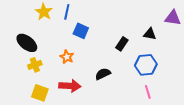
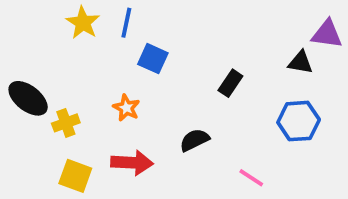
black triangle: (150, 34) -> (300, 62), moved
black ellipse: (27, 43) -> (28, 98), moved
blue hexagon: (146, 65) -> (299, 121), moved
pink line: (148, 92) -> (251, 178), moved, turned -40

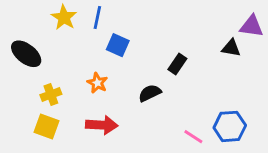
black ellipse: (28, 98) -> (26, 54), moved
blue hexagon: (299, 121) -> (230, 126), moved
black semicircle: (194, 140) -> (150, 93), moved
yellow square: (75, 176) -> (47, 126), moved

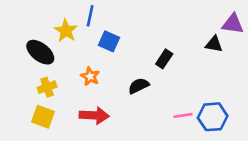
yellow star: (64, 17) -> (66, 31), moved
black ellipse: (26, 54) -> (40, 52), moved
pink line: (193, 137) -> (183, 115), moved, turned -42

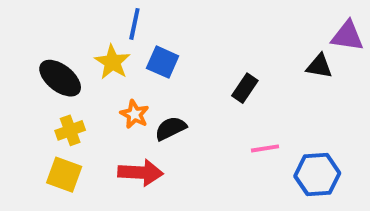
yellow star: (66, 31) -> (112, 62), moved
black semicircle: (139, 86) -> (171, 128), moved
pink line: (183, 115) -> (265, 148), moved

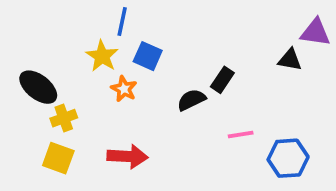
black ellipse: (60, 78) -> (38, 87), moved
orange star: (134, 114) -> (124, 89), moved
black semicircle: (171, 128) -> (191, 100), moved

